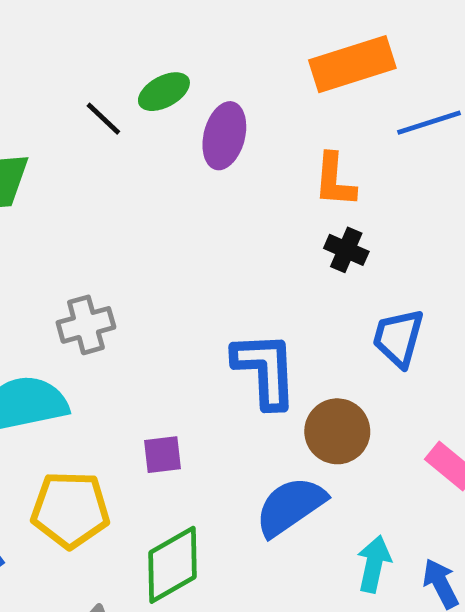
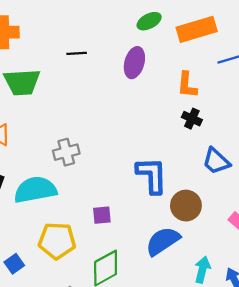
green ellipse: (164, 92) -> (149, 21), moved
black line: (103, 119) -> (77, 53), turned -48
blue trapezoid: (398, 338) -> (216, 161), turned -64

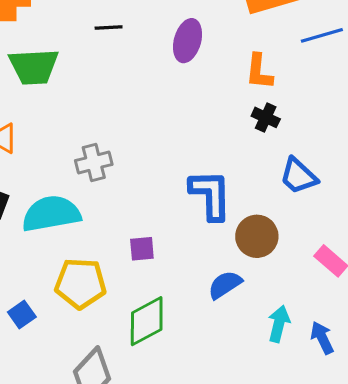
blue semicircle: (163, 241) -> (225, 285), size x0.7

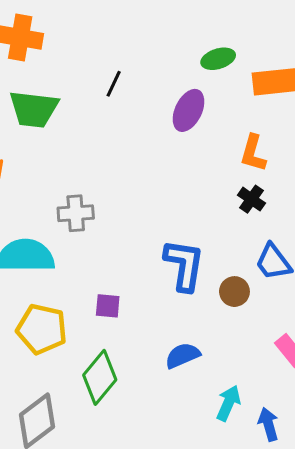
black line: (109, 28) -> (114, 84), turned -72
brown circle: (257, 236) -> (234, 292), moved, size x0.7
green diamond: (147, 321) -> (100, 377), turned -32

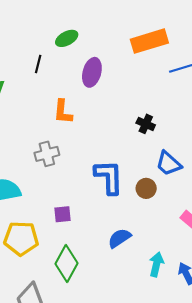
green ellipse: (218, 59) -> (67, 38), moved
orange L-shape: (253, 153) -> (63, 112), moved
gray cross: (76, 213) -> (47, 154), moved

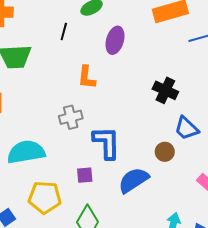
black cross: (146, 124) -> (165, 90), size x1.4
blue L-shape: (109, 177) -> (107, 143), moved
blue semicircle: (119, 238) -> (133, 180), moved, size x1.4

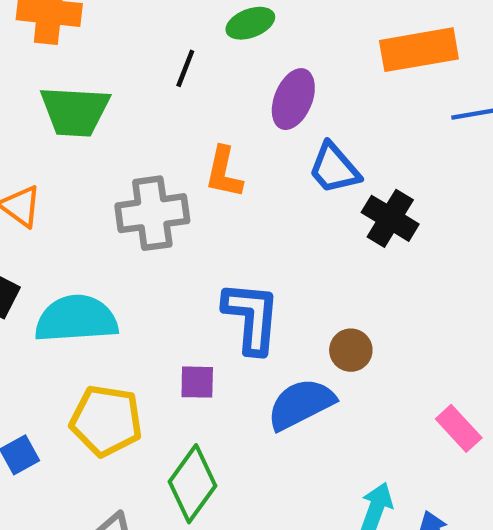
gray cross: (71, 117) -> (152, 213), moved, size x1.4
blue trapezoid: (186, 128) -> (334, 168), moved
brown circle: (165, 152) -> (351, 350), moved

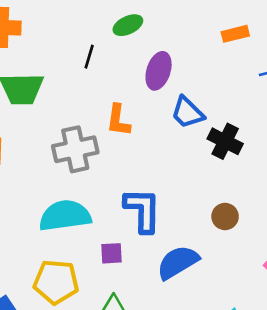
orange rectangle: (419, 50) -> (235, 34), size x0.6
cyan semicircle: (76, 319) -> (65, 216), moved
brown circle: (351, 350) -> (225, 216), moved

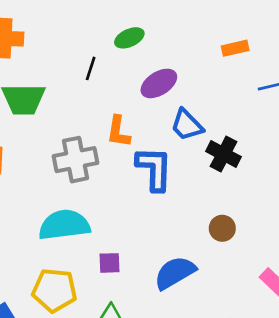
purple ellipse: (159, 71) -> (159, 83), turned 39
blue L-shape: (143, 210) -> (154, 169), moved

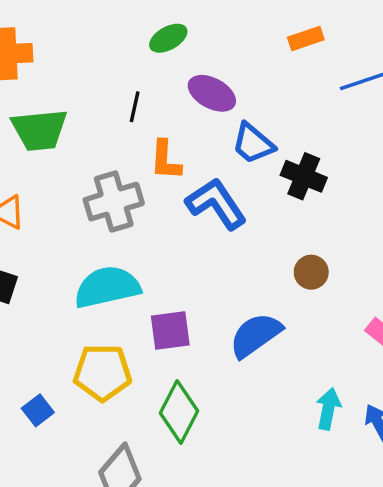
black line: (91, 68) -> (135, 107), moved
purple ellipse: (159, 83) -> (212, 93), turned 66
blue L-shape: (154, 169) -> (216, 204), turned -30
purple square: (110, 263) -> (170, 330), size x1.4

